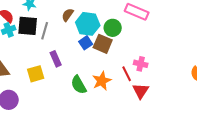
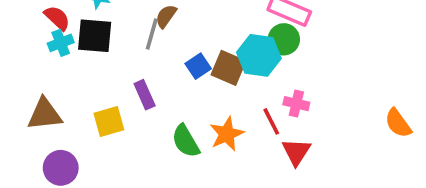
cyan hexagon: (88, 24) -> (259, 55), moved
green circle: (113, 28) -> (284, 39), moved
gray line: (45, 31) -> (152, 34), moved

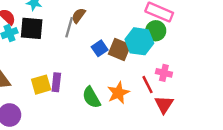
purple rectangle: (145, 95) -> (56, 82), moved, turned 30

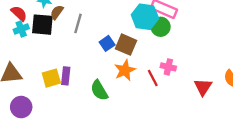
brown semicircle: (79, 16) -> (57, 12), moved
cyan hexagon: (139, 41) -> (145, 17), moved
orange star: (118, 93) -> (125, 70), moved
red triangle: (164, 104) -> (203, 87), moved

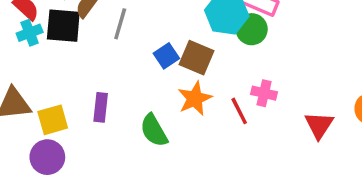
yellow square: (51, 78) -> (53, 120), moved
purple circle: (21, 107) -> (47, 157), moved

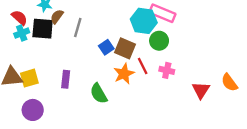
green circle: (252, 29) -> (159, 41), moved
red line: (239, 111) -> (143, 66), moved
yellow square: (53, 120) -> (29, 78), moved

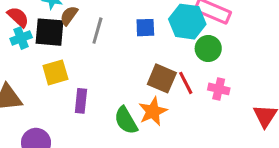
blue square: (106, 47) -> (145, 28), moved, turned 32
brown square: (125, 48) -> (162, 78), moved
orange star: (124, 74) -> (153, 111), moved
yellow square: (29, 78) -> (55, 72), moved

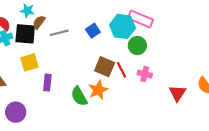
blue square: (145, 28) -> (93, 31), turned -32
gray line: (97, 31) -> (59, 33), turned 60

